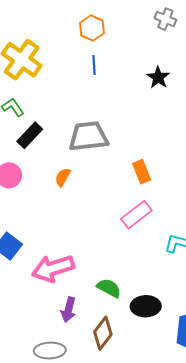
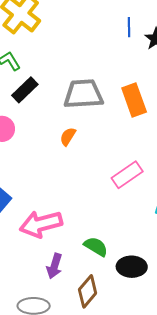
blue line: (94, 65) -> (129, 27), moved
orange rectangle: (142, 172) -> (134, 100), moved, size x1.4
orange semicircle: (63, 177) -> (68, 136), moved

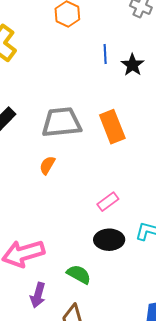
pink rectangle: (127, 175) -> (108, 202), size x0.7
black ellipse: (132, 267) -> (109, 240), moved

